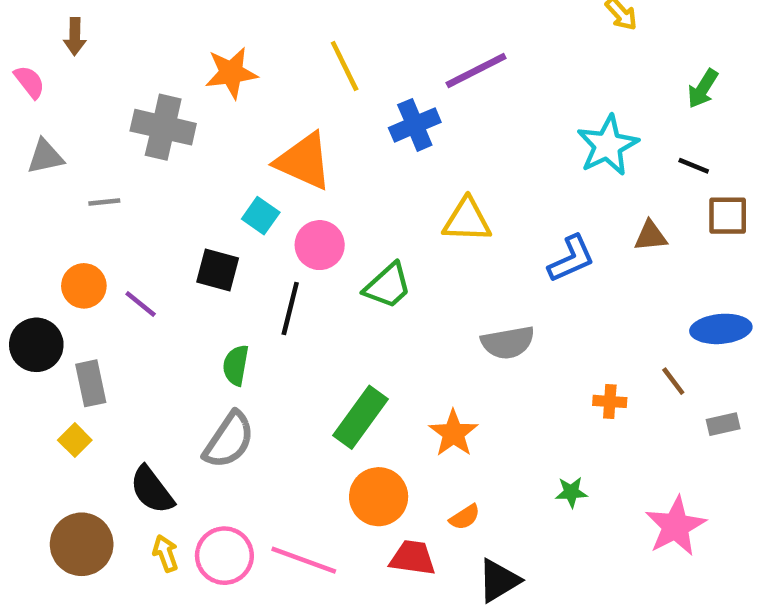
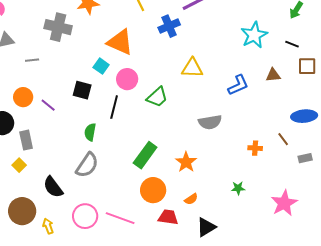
yellow arrow: (165, 553) -> (48, 226), moved

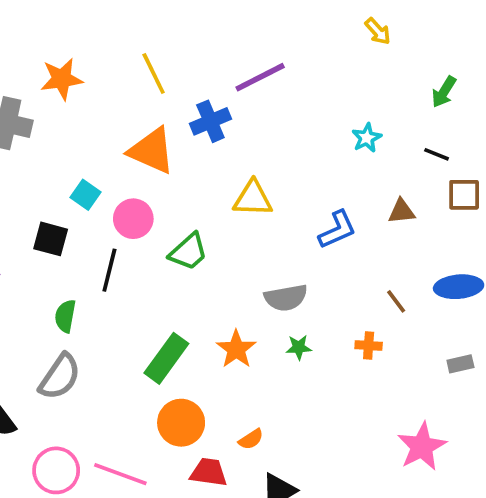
cyan star: (254, 35) -> (367, 138), size x0.6
orange triangle: (120, 42) -> (152, 151), moved
brown line: (283, 139) -> (396, 301), moved
orange star: (186, 162) -> (236, 349), moved
green star: (238, 188) -> (299, 347), moved

